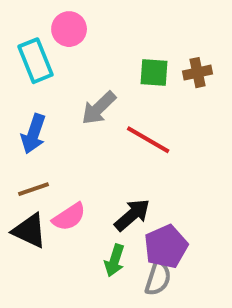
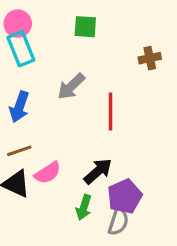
pink circle: (69, 29) -> (18, 24), moved
green square: (154, 73) -> (85, 27), moved
red line: (148, 140) -> (110, 112), turned 60

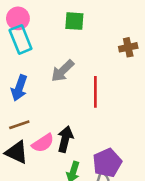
black arrow: (98, 171) -> (65, 139), moved, turned -35

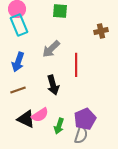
black arrow: (65, 139) -> (53, 85), moved, turned 150
pink semicircle: (43, 143) -> (40, 115), moved
black triangle: (17, 152) -> (26, 119), moved

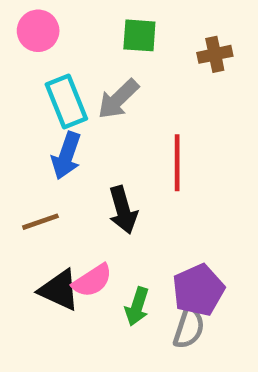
cyan rectangle: (19, 25) -> (66, 101), moved
brown cross: (101, 31) -> (215, 54), moved
gray arrow: (51, 49) -> (118, 99), moved
blue arrow: (18, 62) -> (66, 156), moved

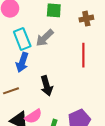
red line: (177, 163) -> (83, 55), moved

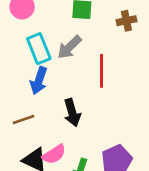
red line: (83, 55) -> (101, 71), moved

